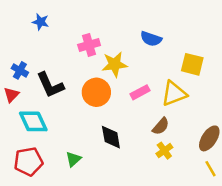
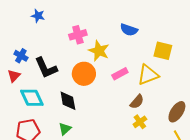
yellow star: (115, 64) -> (99, 51), turned 30
black diamond: (111, 137) -> (68, 101), moved

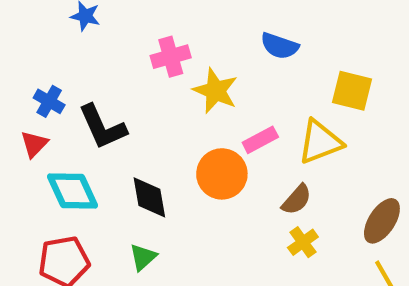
orange circle: (84, 74) -> (222, 174), moved

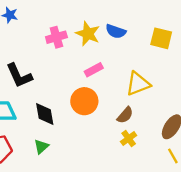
yellow star: (216, 91) -> (88, 34), moved
yellow square: (352, 91) -> (161, 38), moved
pink rectangle: (260, 140) -> (94, 70), moved

